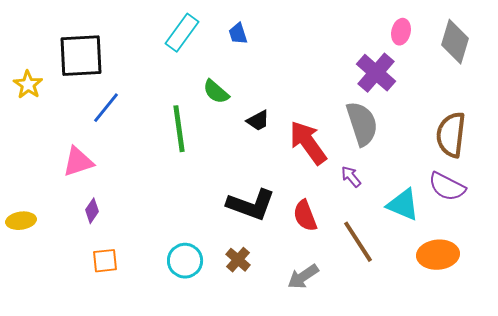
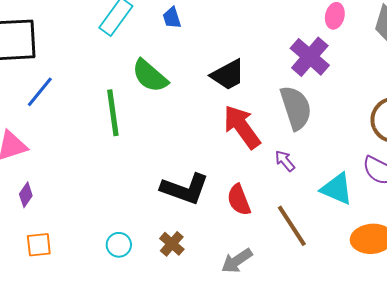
green semicircle: (216, 92) -> (150, 76), size x1.4
black trapezoid: (258, 121) -> (228, 75), moved, size x1.5
cyan circle: (185, 261) -> (119, 245), size x0.7

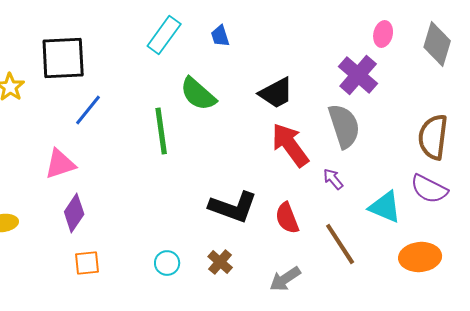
purple diamond: (26, 195) -> (74, 213), size x1.5

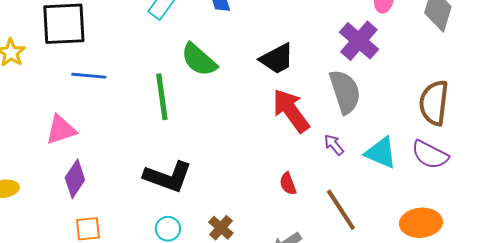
blue line: (88, 110) -> (89, 76), turned 56
black L-shape: (233, 207) -> (168, 177), moved
cyan triangle: (385, 207) -> (381, 153), moved
red semicircle: (287, 218) -> (288, 184), size x0.7

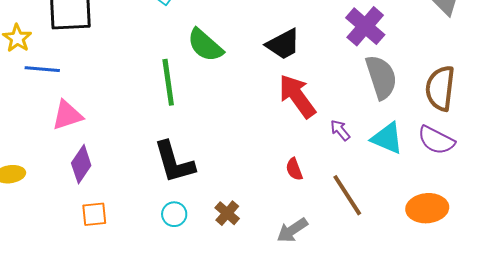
blue line: (89, 76) -> (42, 69), moved
gray semicircle: (345, 92) -> (381, 77), moved
black L-shape: (168, 177) -> (174, 162), turned 54

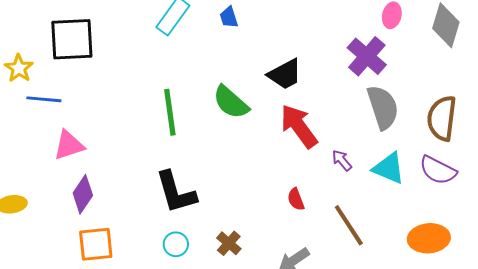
green semicircle: (205, 45) -> (231, 102), moved
orange square: (94, 214) -> (96, 244), size x1.4

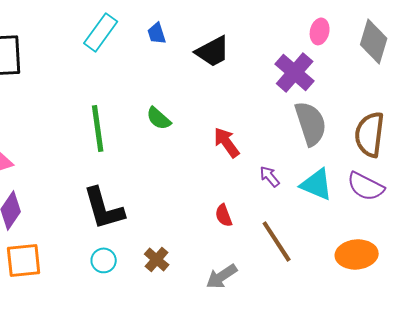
black trapezoid: (285, 74) -> (213, 51), moved
green semicircle: (231, 102) -> (159, 118), size x0.7
red arrow: (299, 126) -> (227, 142), size x0.7

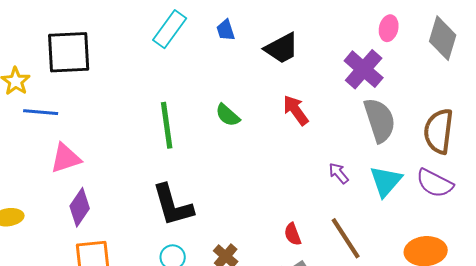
red arrow: (227, 142) -> (296, 110), moved
cyan triangle: (317, 184) -> (386, 181), turned 48
red semicircle: (224, 215) -> (293, 234), moved

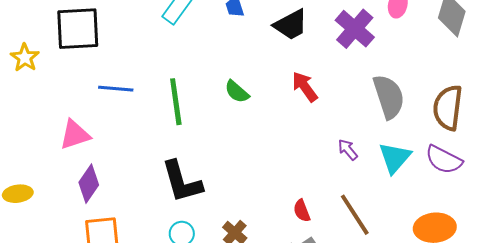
purple cross: (364, 69) -> (355, 29), moved
blue line: (41, 112) -> (116, 89), moved

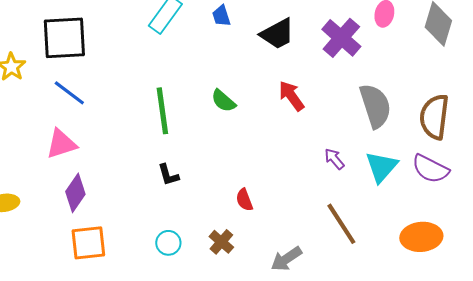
blue line: (116, 89) -> (69, 93), moved, turned 32
black L-shape: (182, 182) -> (168, 175), moved, size x0.5
red semicircle: (302, 211) -> (244, 200), moved

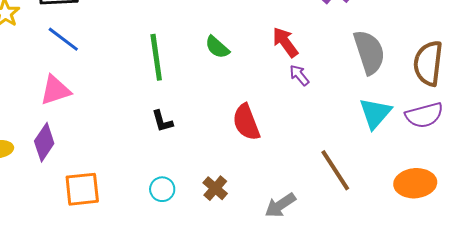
purple arrow: (334, 159) -> (299, 75), moved
purple semicircle: (430, 169) -> (424, 115), turned -42
purple diamond: (75, 193) -> (44, 142), moved
red semicircle: (244, 200) -> (246, 122), moved, size x1.6

